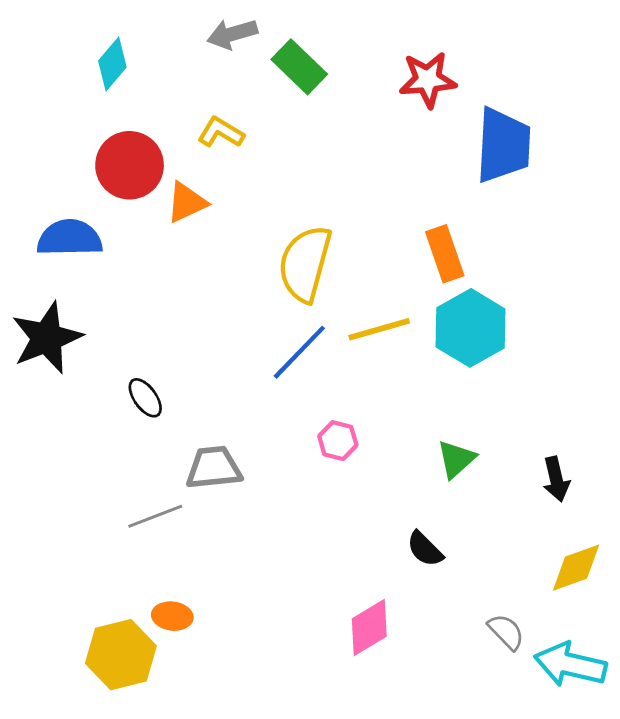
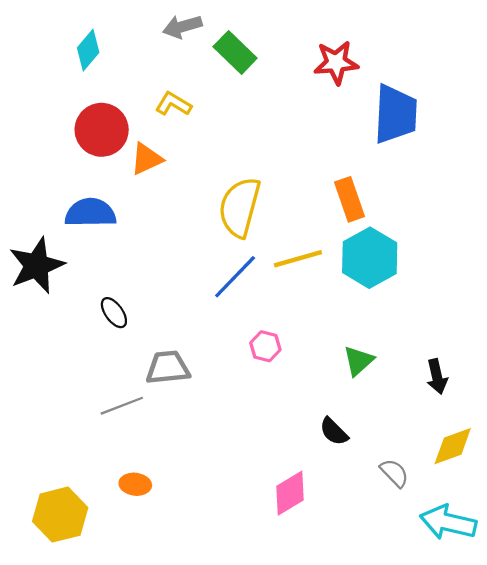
blue semicircle: (70, 238) -> (90, 213), moved
gray semicircle: (506, 632) -> (394, 473), moved
yellow hexagon: (121, 655) -> (60, 515), moved

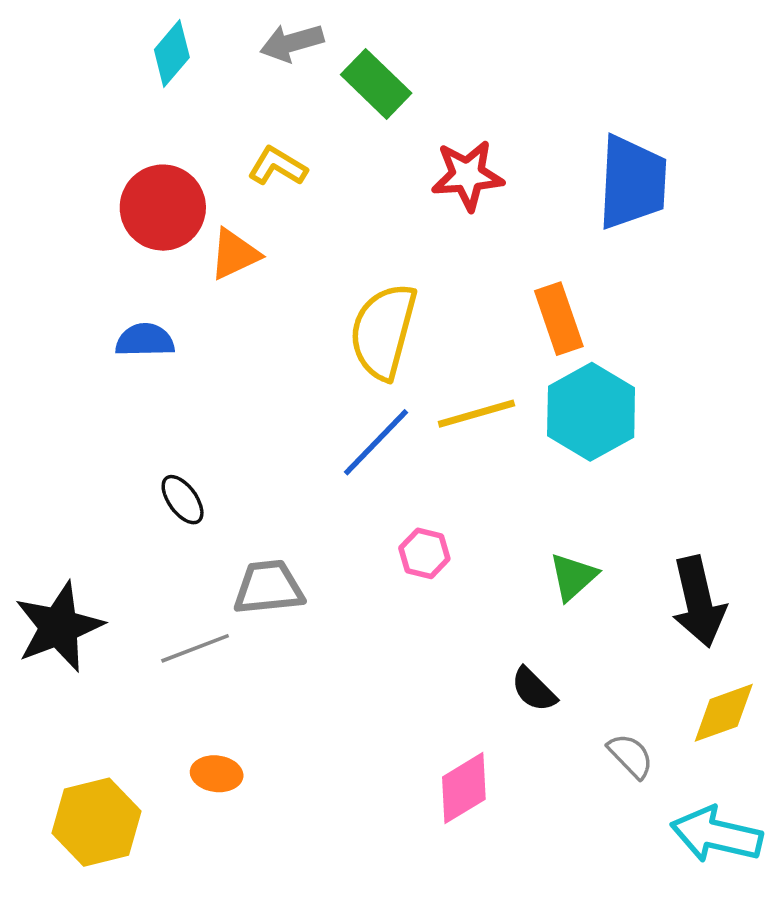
cyan diamond: (88, 50) -> (172, 53), moved
red star: (336, 62) -> (467, 175), moved
blue semicircle: (90, 213) -> (145, 340), size x0.7
black star: (37, 266) -> (59, 627), moved
black arrow: (437, 377) -> (699, 602), size x1.6

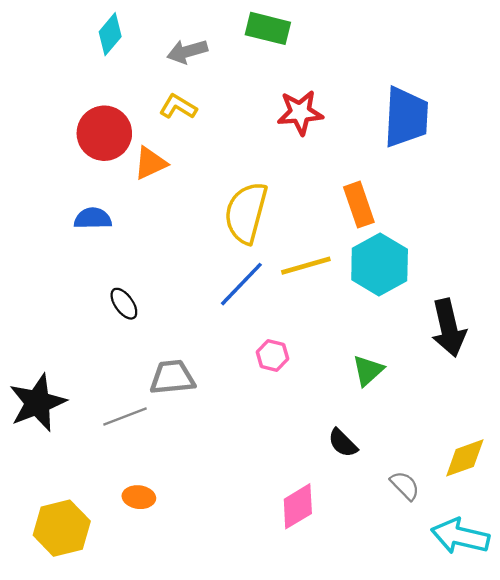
gray arrow: (292, 43) -> (187, 51), moved
green rectangle: (376, 84) -> (268, 28), moved, turned -30
black ellipse: (183, 500) -> (124, 304), moved
black arrow: (699, 602) -> (449, 328), moved

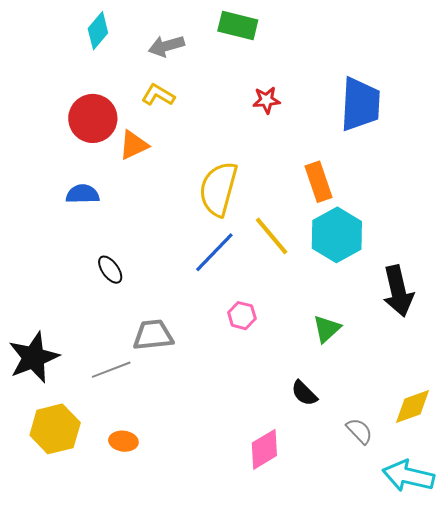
red star: (300, 112) -> (266, 100), size x0.7
yellow line: (306, 266) -> (272, 236), turned 66
yellow hexagon: (62, 528) -> (55, 429), moved

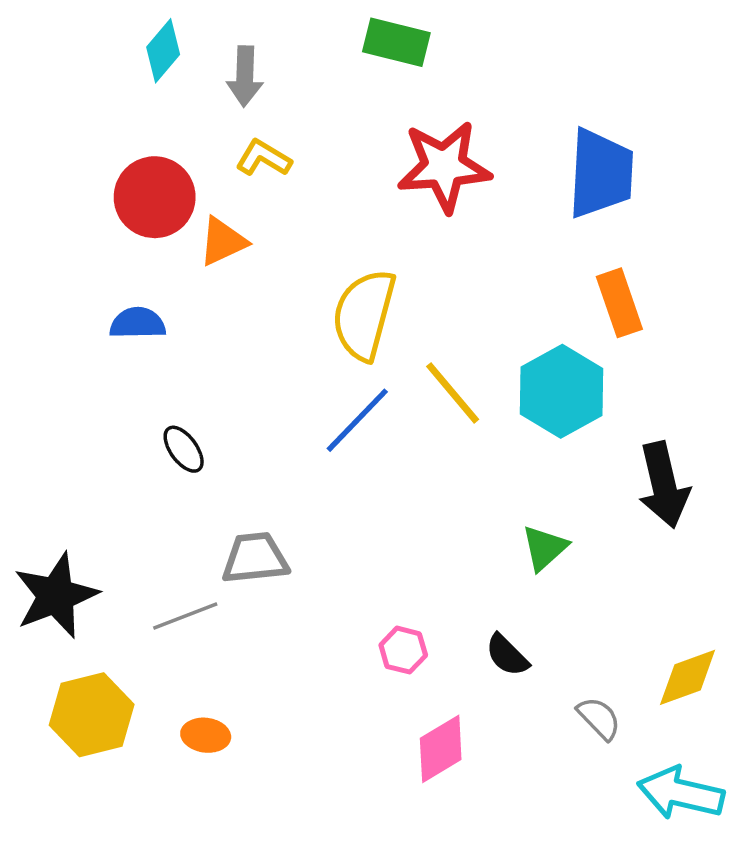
gray arrow: (166, 46) -> (245, 76), moved, turned -72
red star: (266, 100) -> (444, 167), size x2.0
orange rectangle: (319, 182) -> (619, 303), moved
pink hexagon: (242, 316) -> (403, 650), moved

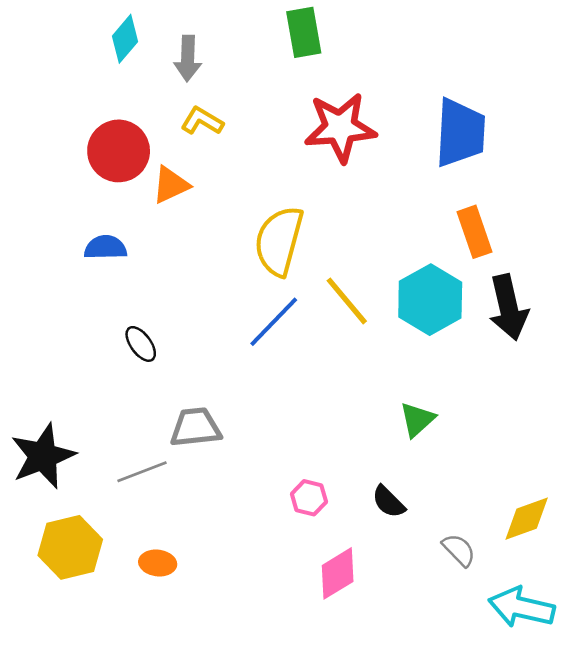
green rectangle: (396, 42) -> (304, 32), turned 66
black arrow: (664, 485) -> (508, 307), moved

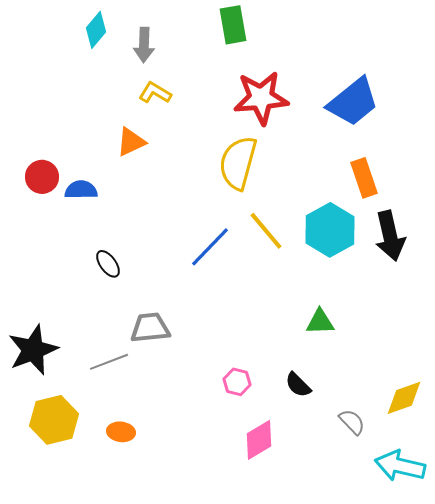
blue trapezoid: (460, 133) -> (353, 102), turned 48
red circle: (119, 151) -> (42, 177), moved, size x0.7
yellow semicircle: (279, 241) -> (238, 163), moved
green triangle: (417, 420) -> (320, 322), turned 40

